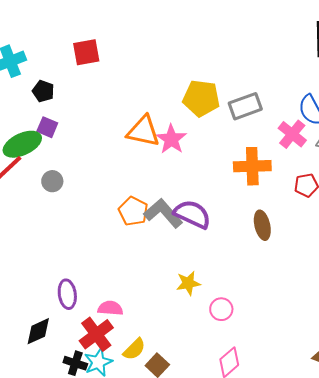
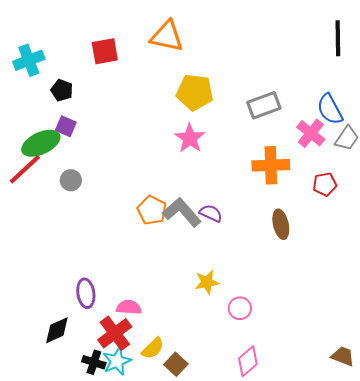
yellow pentagon: (201, 98) -> (195, 92), moved
orange triangle: (143, 131) -> (167, 36), moved
purple semicircle: (192, 214) -> (211, 213), size x0.6

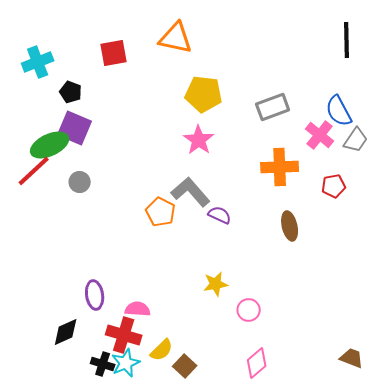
purple square: (66, 126) -> (75, 128), size x1.6
gray L-shape: (182, 212) -> (191, 192), moved
red cross: (115, 333) -> (124, 335), turned -36

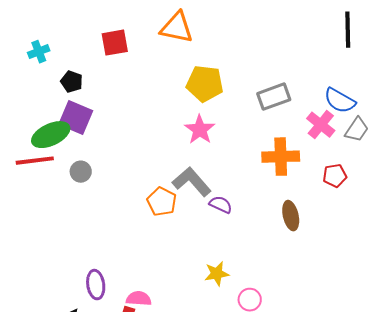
cyan cross: (38, 62) -> (39, 52), size x0.7
blue semicircle: (339, 111) -> (340, 101), turned -32
red line: (34, 171) -> (35, 161), turned 36

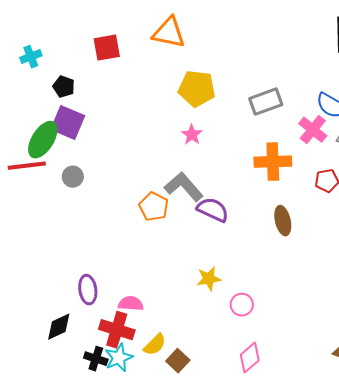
pink star: (200, 130) -> (192, 135), size x0.7
green ellipse: (51, 135) -> (43, 140), turned -33
purple semicircle: (221, 205) -> (213, 210), size x1.4

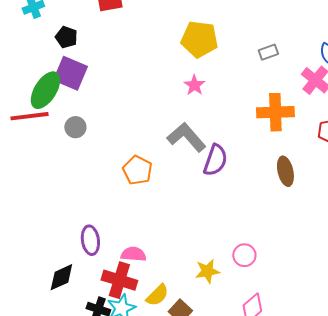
gray rectangle: (266, 102) -> (268, 52), size x0.6
orange pentagon: (154, 207) -> (137, 170), moved
purple semicircle: (213, 210) -> (215, 160), turned 84
yellow star: (209, 279) -> (207, 271), moved

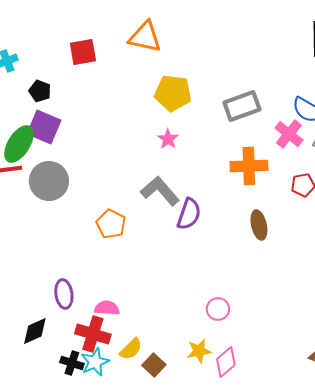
gray rectangle: (268, 52) -> (242, 106), size x1.8
gray circle: (75, 127) -> (49, 181), size x1.8
yellow star: (207, 271) -> (199, 351), moved

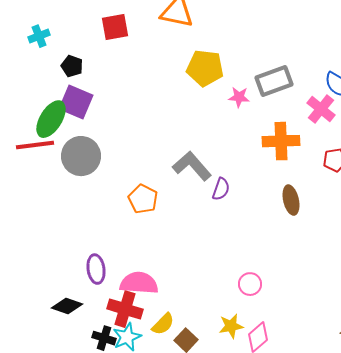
pink star: (168, 139) -> (239, 97), moved, turned -30
purple semicircle: (189, 214) -> (221, 189), size x0.7
pink semicircle: (107, 308) -> (139, 283), size x1.5
black diamond: (35, 331) -> (67, 306), turned 44

